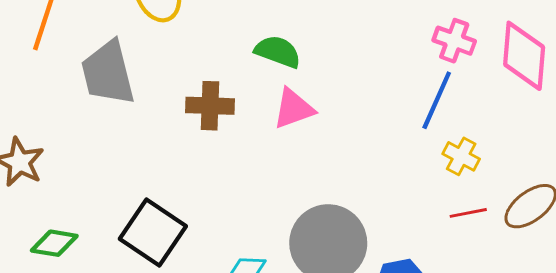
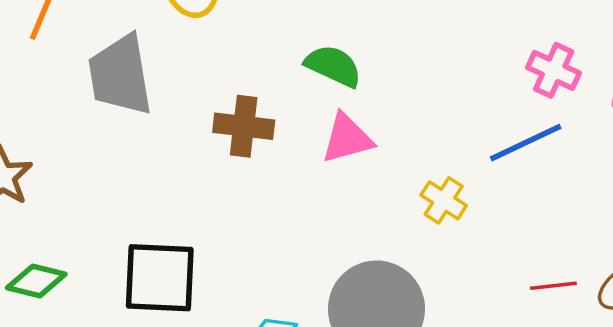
blue line: (437, 100) -> (526, 143), turned 36
yellow cross: (461, 156) -> (444, 200), moved
black square: (153, 233) -> (160, 278), turned -36

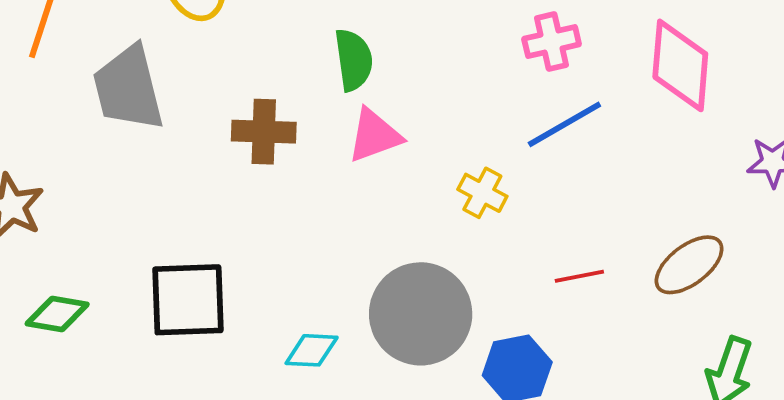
green semicircle: (333, 66) -> (354, 60), turned 62
pink cross: (554, 70) -> (552, 42), moved, turned -33
red line: (553, 286) -> (579, 276), moved

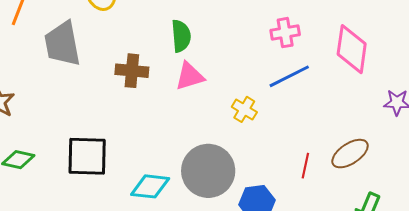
red line: (579, 276) -> (305, 166), moved, turned -70
cyan diamond: (312, 350) -> (150, 186), size x1.4

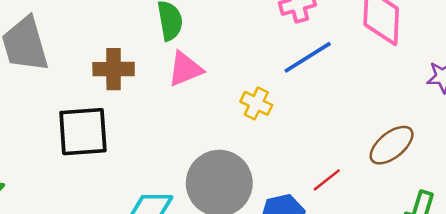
black square: (87, 156) -> (83, 132), moved
red line: (305, 166) -> (327, 180), moved, turned 45

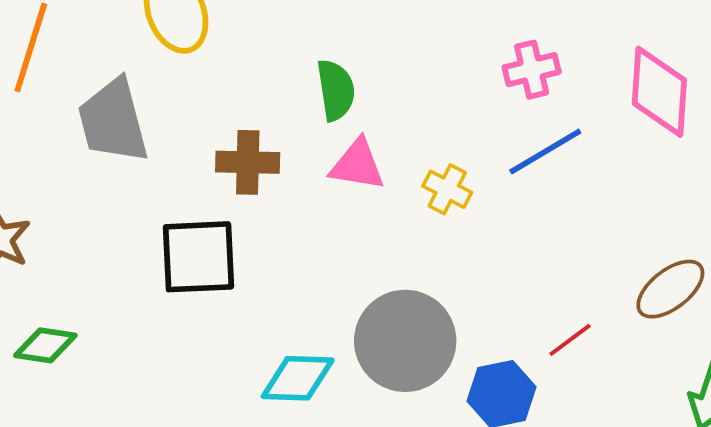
pink triangle: (185, 69) -> (357, 165), turned 30
yellow cross: (256, 103) -> (447, 189), moved

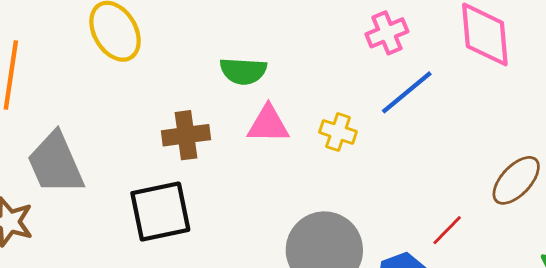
green semicircle: (336, 90) -> (243, 71), turned 111
gray trapezoid: (113, 121) -> (56, 163), moved

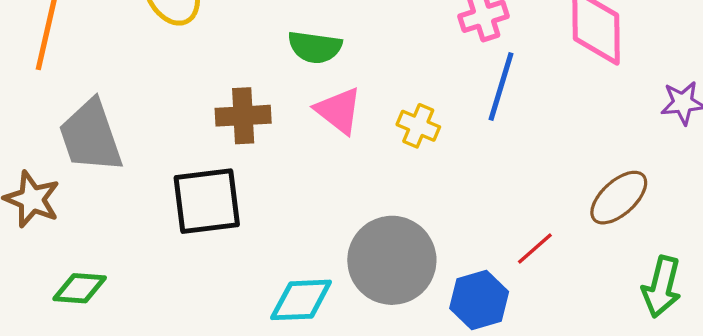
blue line: (407, 92) -> (501, 86), turned -38
pink triangle: (268, 124) -> (339, 111), turned 33

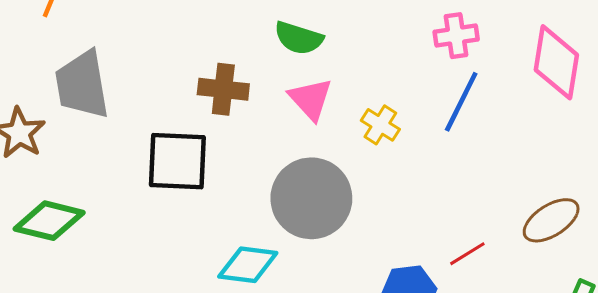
gray circle: (392, 260) -> (311, 198), moved
green diamond: (80, 288) -> (49, 221), size x1.4

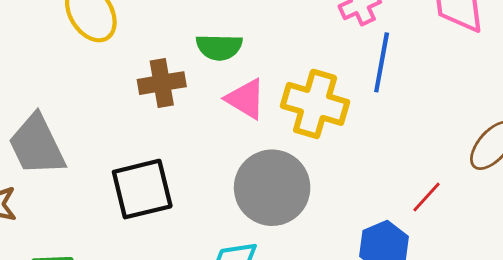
brown cross: (223, 89) -> (162, 83), moved
yellow cross: (380, 125) -> (315, 104), size x1.8

